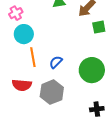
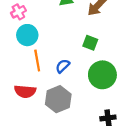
green square: (99, 27) -> (90, 43), moved, turned 32

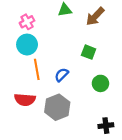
pink cross: (18, 12) -> (27, 22), moved
green circle: (102, 75) -> (100, 83), size x0.6

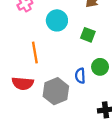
cyan circle: (27, 45) -> (57, 20), moved
blue semicircle: (62, 75) -> (80, 76), moved, turned -48

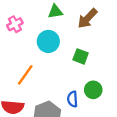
orange line: (35, 52) -> (25, 75), turned 45

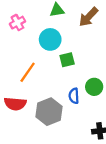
green square: (81, 56) -> (67, 60), moved, turned -35

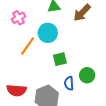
green square: (67, 60) -> (60, 59), moved
orange line: (28, 72) -> (28, 46), moved

